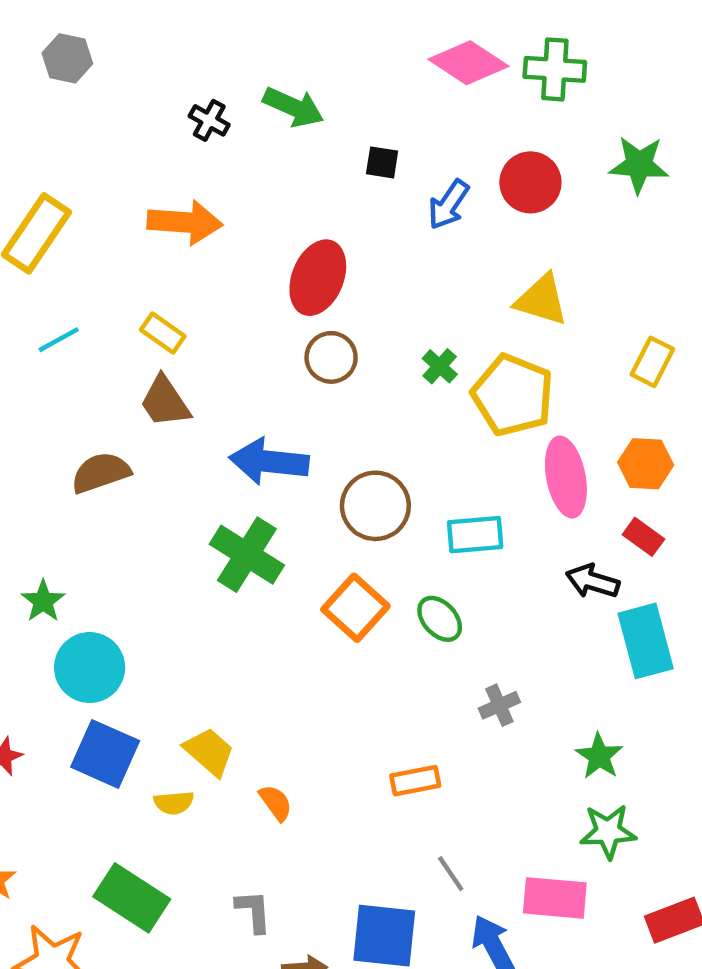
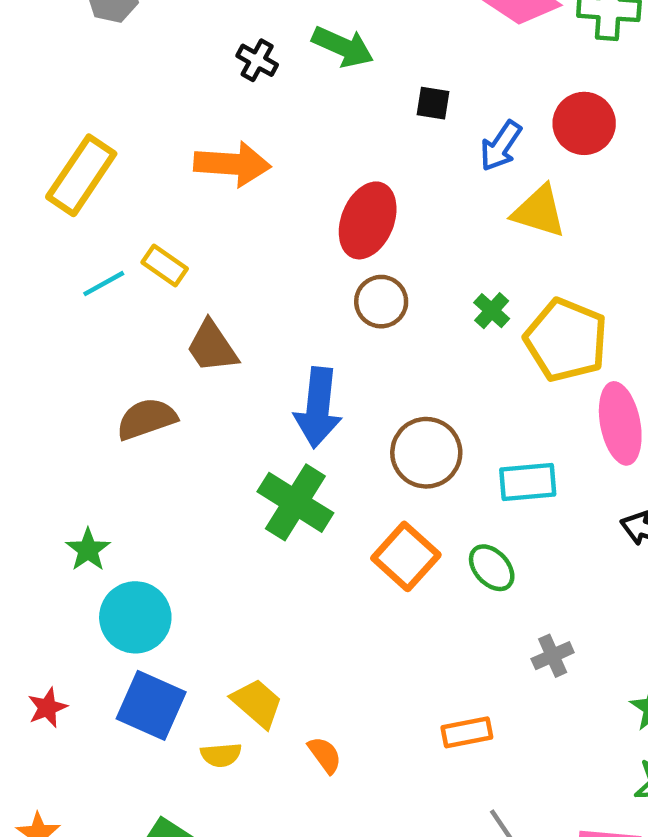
yellow triangle: (542, 300) -> (539, 211), moved
yellow rectangle: (163, 333) -> (165, 266), moved
blue arrow: (269, 462) -> (318, 408), turned -90

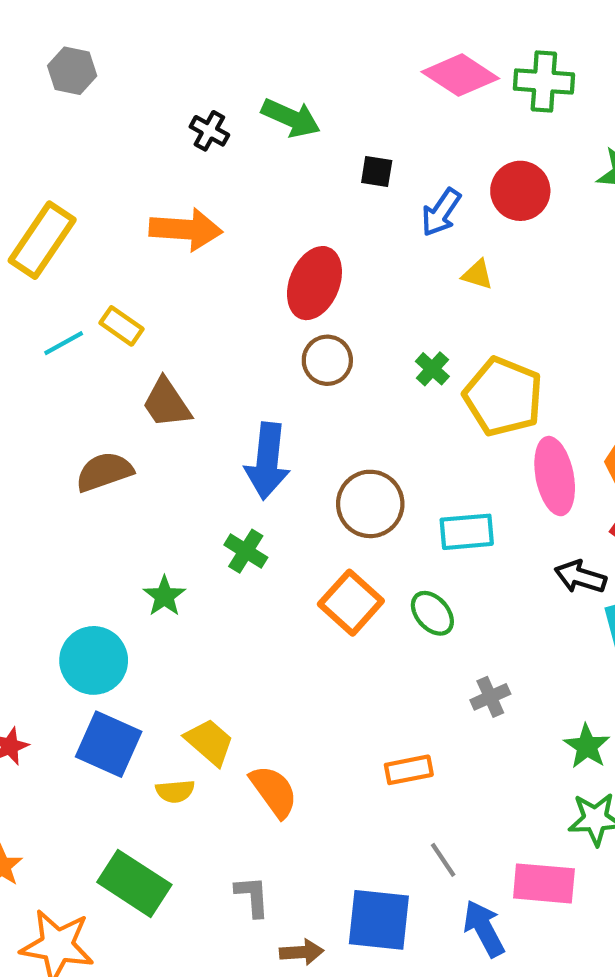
yellow triangle: (539, 211) -> (477, 274), size x0.6
green cross: (295, 502) -> (246, 551), size x0.6
green star: (88, 550) -> (164, 596), moved
orange semicircle: (325, 755) -> (274, 791), size x1.5

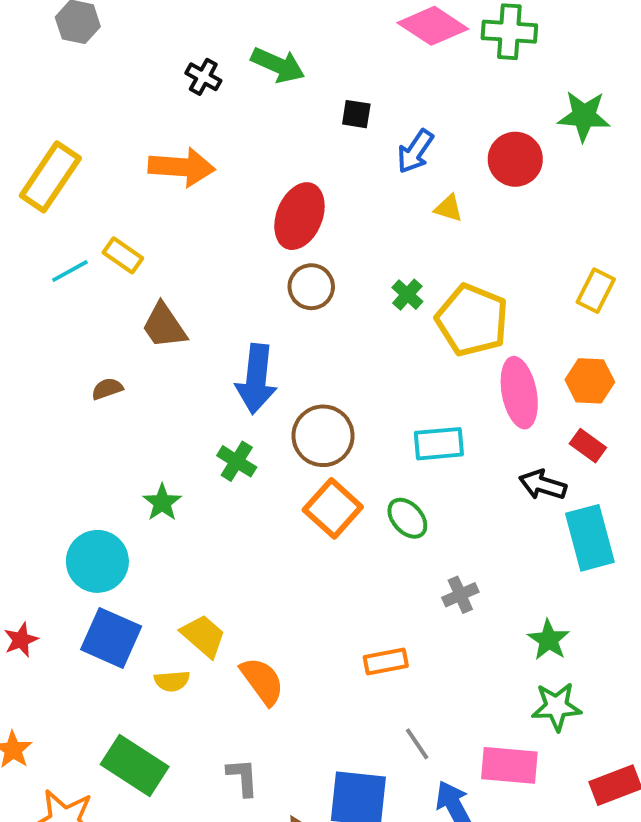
red circle: (520, 191) -> (515, 159), moved
brown semicircle: (104, 472) -> (107, 389), size x0.6
brown circle: (370, 504) -> (323, 436), moved

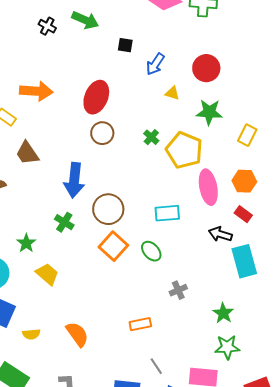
green star: (584, 116) -> (209, 112), moved
orange arrow: (182, 167) -> (36, 91), moved
yellow trapezoid: (203, 636) -> (47, 274), moved

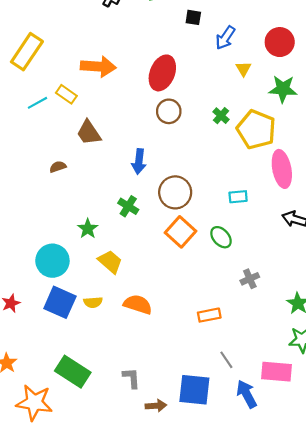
yellow triangle: (172, 93) -> (243, 69), turned 42
blue arrow: (74, 180) -> (139, 161), size x0.7
cyan rectangle: (167, 213) -> (238, 197), size x0.7
yellow semicircle: (31, 334) -> (93, 302), moved
orange semicircle: (77, 334) -> (138, 304), moved, turned -36

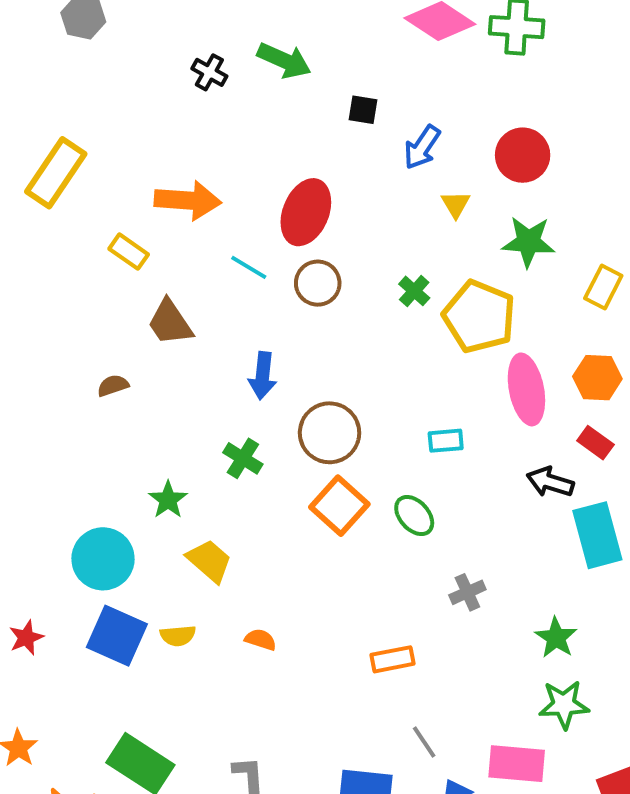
cyan line: (38, 103) -> (249, 267), moved, turned 60
orange semicircle: (138, 304) -> (261, 640), size x0.6

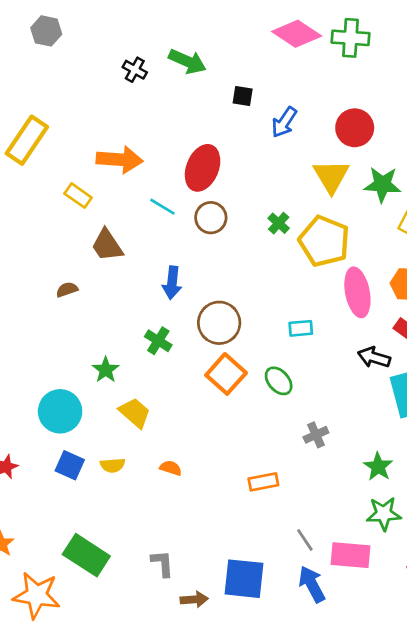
yellow triangle: (456, 204) -> (331, 176), moved, size x1.8
green star: (528, 242) -> (382, 184), moved
blue square: (117, 636) -> (70, 465), size x0.7
gray line: (424, 742) -> (305, 540), moved

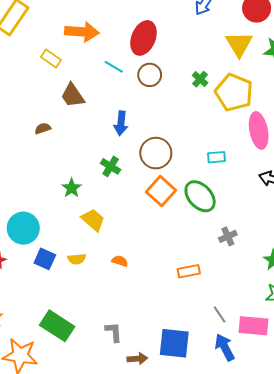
green ellipse: (279, 381) -> (200, 196), size x1.5
cyan circle: (60, 411) -> (23, 228), moved

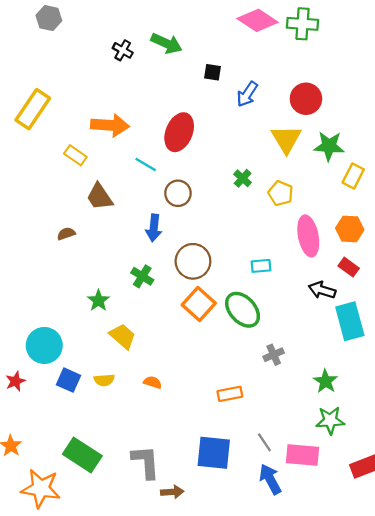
brown circle: (150, 75) -> (178, 193), moved
yellow pentagon: (234, 92) -> (281, 193), size x0.6
gray L-shape: (114, 332) -> (146, 462), size x1.5
blue square: (174, 343) -> (214, 453), moved

